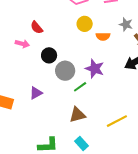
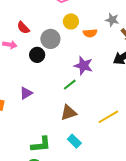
gray circle: (65, 71) -> (50, 39), moved

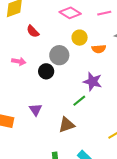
red semicircle: (23, 28) -> (33, 31), moved
purple triangle: (26, 93) -> (36, 110), turned -32
brown triangle: (69, 113) -> (67, 125), moved

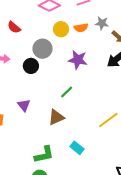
orange semicircle: (99, 49) -> (81, 28), moved
purple star: (93, 82) -> (78, 60), moved

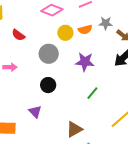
black circle: (31, 66) -> (48, 85), moved
green line: (67, 92) -> (92, 93), moved
brown triangle: (56, 117) -> (74, 129), moved

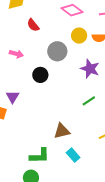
black circle: (48, 85) -> (40, 75), moved
purple triangle: (35, 112) -> (13, 97), moved

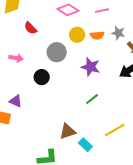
purple triangle: (13, 97) -> (16, 101), turned -32
cyan rectangle: (73, 155) -> (85, 145), moved

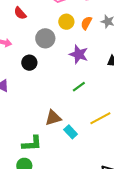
orange semicircle: (97, 35) -> (86, 23), turned 120

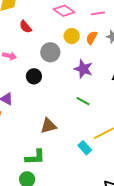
green line: (79, 87) -> (83, 101), turned 64
brown triangle: (53, 118) -> (48, 126), moved
cyan rectangle: (71, 132) -> (85, 148), moved

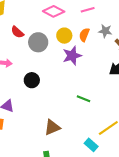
gray circle: (50, 52) -> (38, 42), moved
purple star: (83, 69) -> (72, 56), moved, turned -30

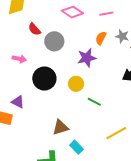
yellow circle: (64, 36) -> (76, 84), moved
black circle: (32, 80) -> (44, 79), size x1.5
cyan rectangle: (91, 145) -> (77, 147), moved

